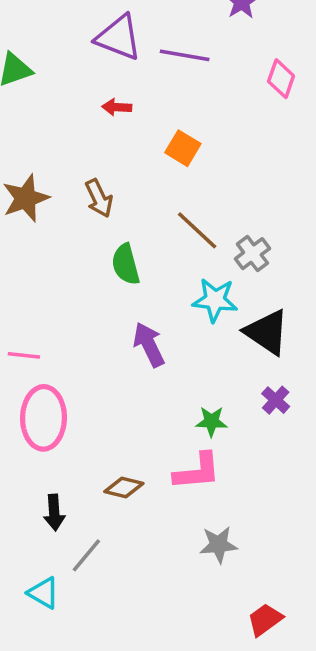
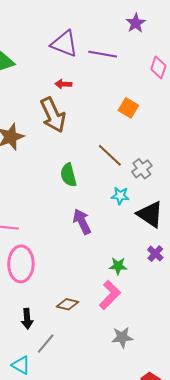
orange square: (183, 148) -> (128, 108), moved
brown arrow: (99, 198) -> (53, 115), moved, size x1.6
cyan star: (215, 300) -> (120, 196), size x0.7
pink L-shape: (197, 471) -> (110, 295), turned -40

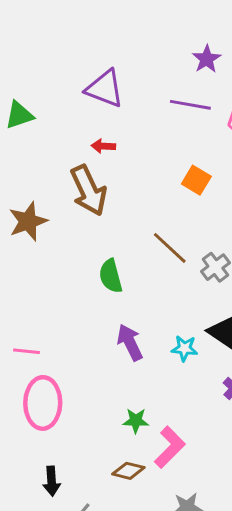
purple line: (103, 54) -> (190, 105), moved
cyan star: (120, 196) -> (184, 348), moved
green star: (118, 266) -> (136, 421), moved
brown diamond: (67, 304) -> (128, 471), moved

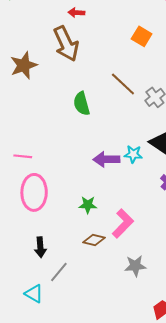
purple arrow: (130, 342) -> (106, 159), moved, turned -65
green star: (136, 421) -> (88, 205), moved

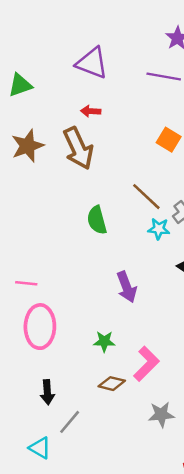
brown star: (24, 65) -> (28, 146), moved
cyan star: (133, 154) -> (159, 229), moved
purple arrow: (106, 159) -> (127, 287), turned -110

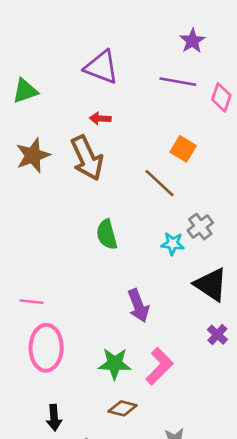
brown line: (146, 197) -> (159, 183), moved
green star: (104, 341) -> (115, 364), size x1.4
pink L-shape: (146, 364) -> (159, 366), moved

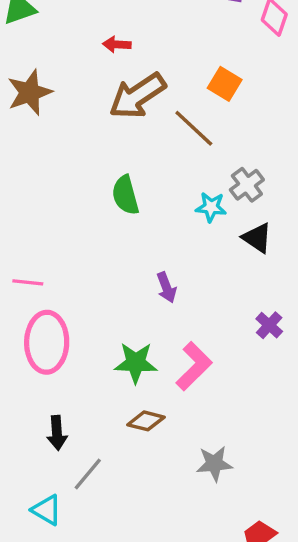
brown arrow: (87, 158) -> (137, 96), moved, turned 81
black triangle: (211, 285) -> (257, 238), moved, size x0.7
purple arrow: (138, 306) -> (166, 287), size x0.7

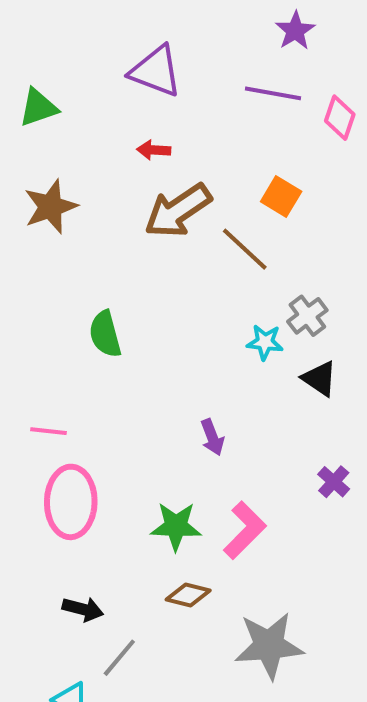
green semicircle: (125, 195) -> (105, 334), moved
black arrow: (57, 433) -> (83, 609), turned -72
gray star: (214, 464) -> (269, 646), size x1.6

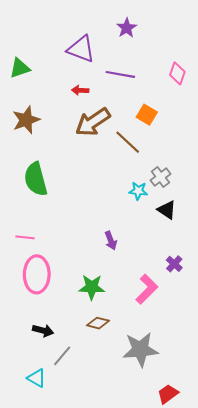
purple star: (295, 31) -> (127, 28), moved
purple line: (273, 93) -> (120, 74), moved
green semicircle: (105, 334) -> (36, 179), moved, size x1.4
pink L-shape: (245, 530) -> (147, 289), moved

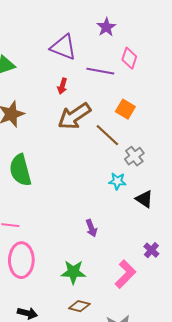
pink diamond: (177, 73) -> (129, 58), moved
red arrow: (80, 90) -> (62, 86), turned -77
gray cross: (160, 177) -> (134, 156), moved

